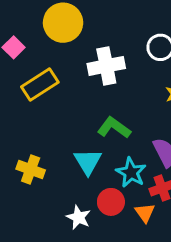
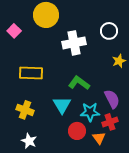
yellow rectangle: (40, 84) -> (31, 73), moved, turned 35
cyan star: (131, 173) -> (90, 112), turned -30
white star: (78, 217) -> (29, 141), moved

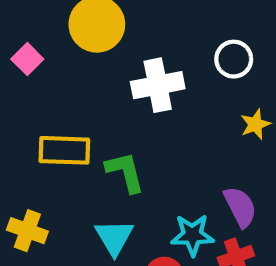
green L-shape: (79, 83) -> (125, 172), moved, turned 40
cyan triangle: (62, 105) -> (114, 237), moved
yellow cross: (25, 110) -> (27, 231), moved

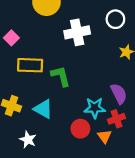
pink square: (27, 59) -> (11, 38), moved
cyan triangle: (114, 237) -> (43, 109), moved, turned -30

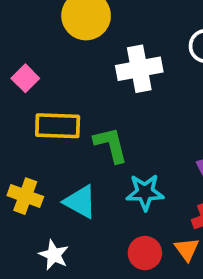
cyan star: (95, 108) -> (145, 192), moved
red circle: (80, 129) -> (145, 253), moved

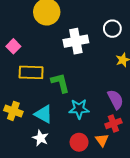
white star: (54, 255) -> (40, 138), moved

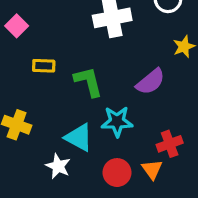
yellow rectangle: (31, 72) -> (44, 66), size x0.6
purple semicircle: (115, 99) -> (150, 82), moved, turned 78
cyan triangle: (44, 114) -> (79, 137), moved

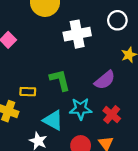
yellow rectangle: (44, 66) -> (28, 92), moved
red cross: (170, 144) -> (112, 115), moved, turned -30

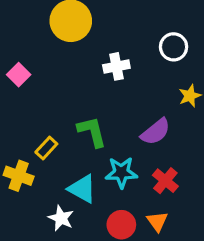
white cross: (77, 34) -> (116, 66), size x0.7
yellow rectangle: (28, 92) -> (46, 148), turned -49

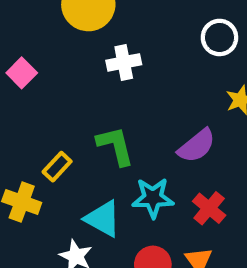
white cross: (116, 66) -> (124, 62), moved

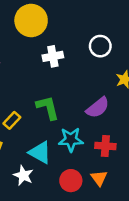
white circle: (219, 37) -> (100, 46), moved
red cross: (209, 208) -> (105, 146), turned -36

